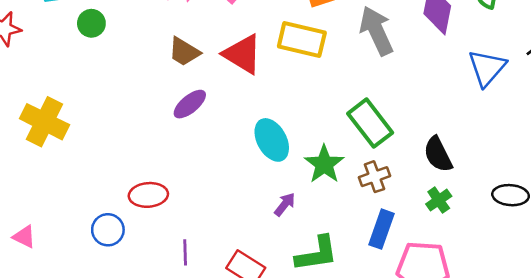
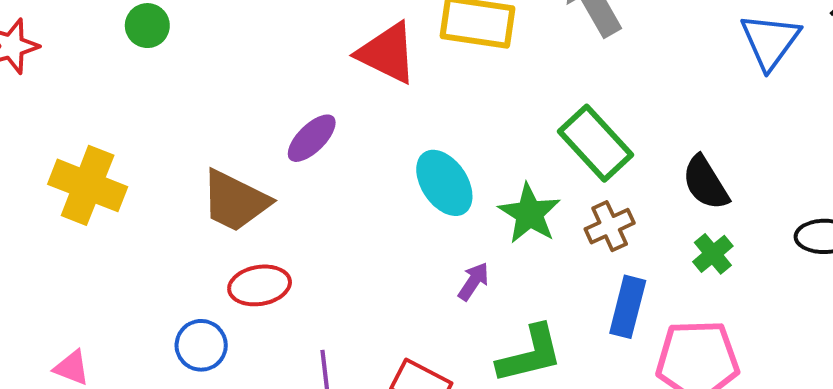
brown trapezoid: (184, 52) -> (235, 201), moved, size x1.4

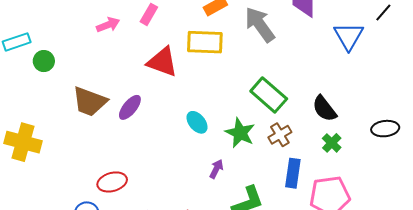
cyan ellipse: (444, 183) -> (197, 122), size x0.7
brown trapezoid: (235, 201) -> (90, 101), moved

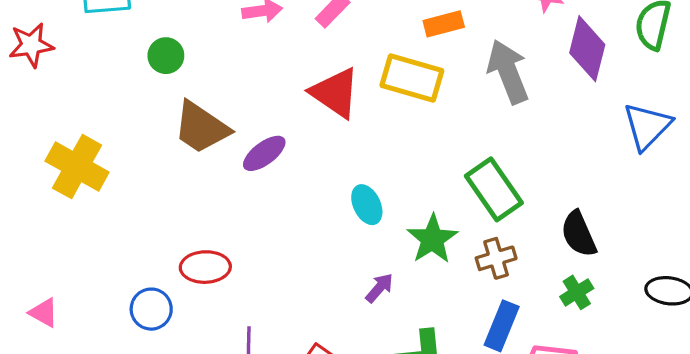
green circle: (44, 61) -> (166, 56), moved

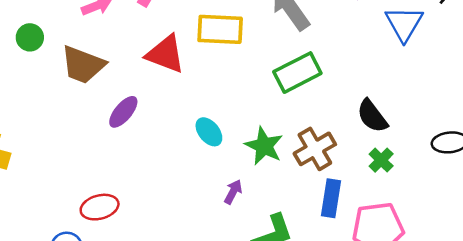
green circle: (166, 56) -> (30, 37), moved
brown trapezoid: (201, 128) -> (83, 65), moved
green rectangle: (494, 189) -> (297, 73), moved, turned -69
brown cross: (496, 258) -> (315, 149), size x1.4

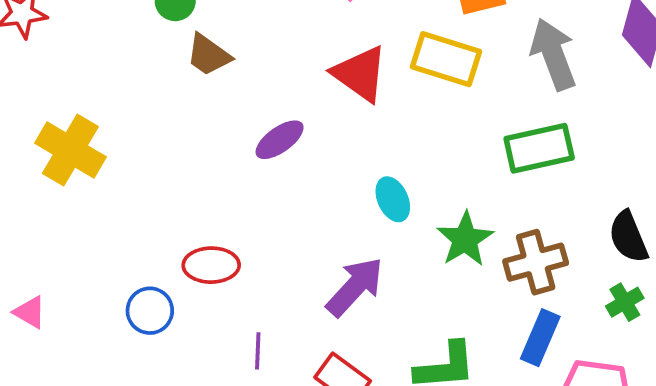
brown trapezoid: (83, 65) -> (208, 55), moved, size x0.7
purple arrow: (233, 192) -> (355, 287), moved, size x1.8

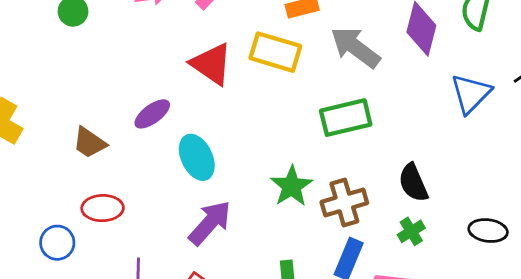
gray arrow: (553, 54) -> (355, 47), turned -32
brown trapezoid: (208, 55) -> (89, 143), moved
cyan ellipse: (393, 199) -> (197, 157), moved, size x1.4

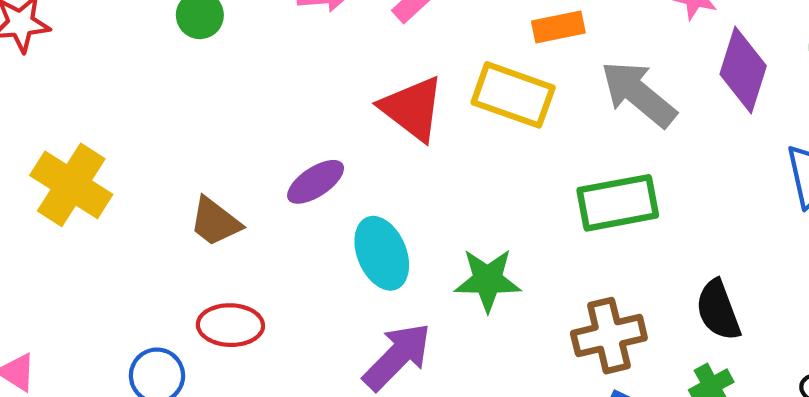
green star: (292, 186) -> (488, 280), moved, turned 30

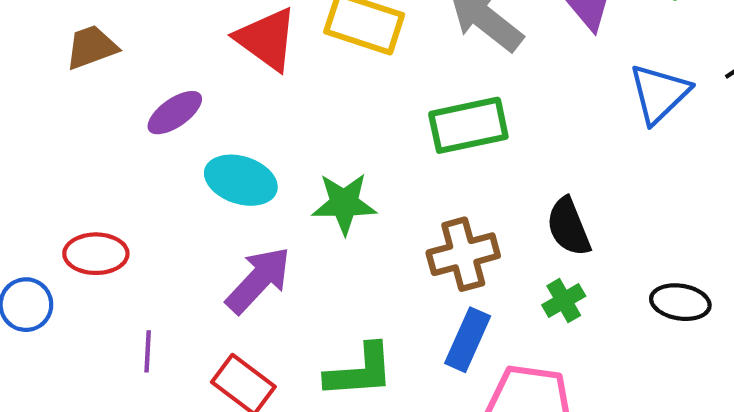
brown trapezoid: (215, 222) -> (92, 47), moved, turned 124
cyan ellipse: (382, 253) -> (241, 180), turned -48

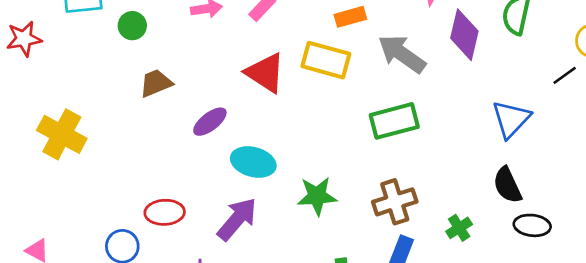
blue triangle: (659, 94) -> (511, 119), moved
green star: (344, 203) -> (317, 196), moved
black semicircle: (569, 227) -> (507, 185), moved
purple arrow: (258, 280) -> (237, 219), moved

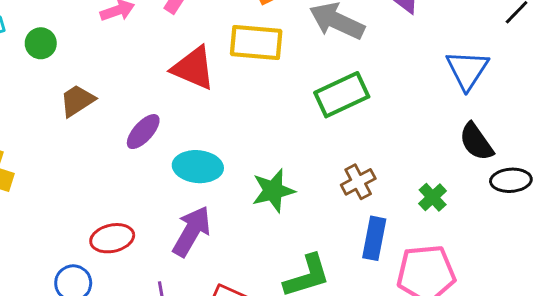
brown cross: (395, 202) -> (358, 182), size x0.7

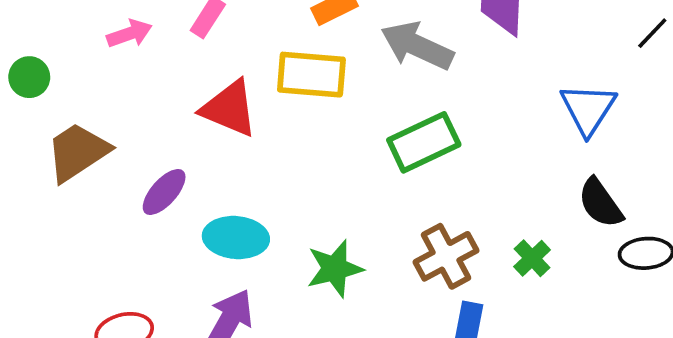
brown trapezoid: (77, 101) -> (78, 152), size x1.4
brown cross: (358, 182) -> (446, 256), size x1.4
green cross: (433, 197) -> (532, 258), moved

